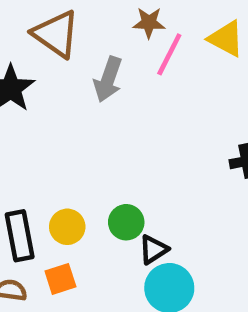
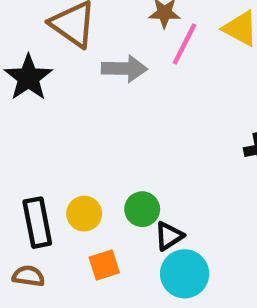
gray arrow: (108, 79) -> (124, 69), turned -108
orange square: (60, 279) -> (104, 265), moved

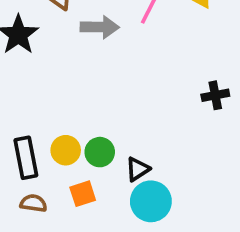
green circle: (142, 209) -> (100, 152), moved
brown semicircle: (28, 276) -> (33, 203), moved

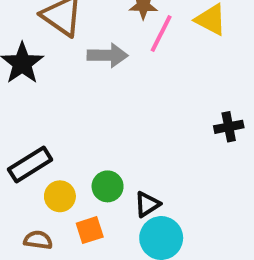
yellow circle: (66, 150) -> (60, 196), moved
black rectangle: (26, 158) -> (30, 165), moved, turned 69

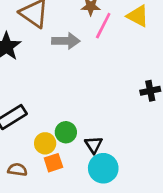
yellow circle: (60, 196) -> (45, 143), moved
black triangle: (147, 204) -> (94, 145), turned -30

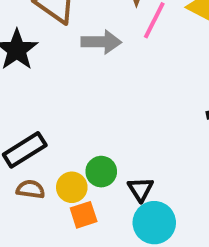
brown semicircle: (17, 170) -> (31, 189), moved

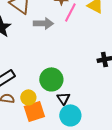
green circle: (101, 172) -> (51, 79), moved, size x1.5
orange square: (84, 215) -> (34, 111), size x1.5

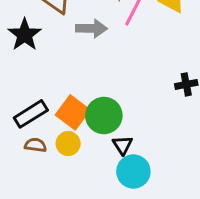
orange square: (34, 111) -> (73, 112), moved, turned -35

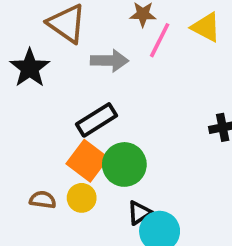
black rectangle: (31, 114) -> (96, 120), moved
black triangle: (123, 145) -> (139, 213), moved, turned 30

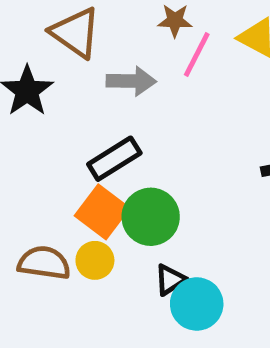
brown semicircle: (43, 200) -> (44, 263), size x1.5

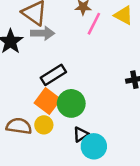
gray arrow: (131, 81) -> (43, 33), moved

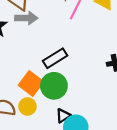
black rectangle: (53, 75) -> (55, 58), moved

